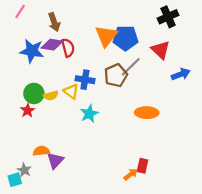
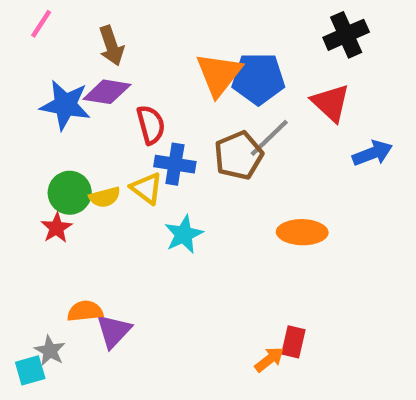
red semicircle: (68, 48) -> (151, 125), moved

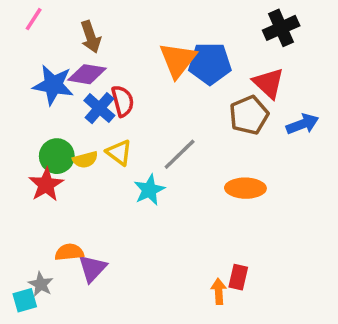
gray line: (269, 138) -> (180, 154), moved
brown pentagon: (239, 155) -> (249, 115), moved
blue cross: (175, 164) -> (99, 108), moved, turned 32
red star: (57, 228) -> (46, 185), size x1.4
orange arrow: (269, 359) -> (219, 291), turned -55

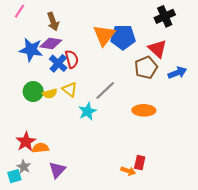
red star: (46, 185) -> (26, 142), moved
purple triangle: (92, 268) -> (57, 170), moved
orange arrow: (219, 291) -> (128, 171), turned 112

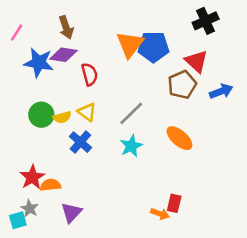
pink line: (20, 11) -> (17, 33), moved
blue cross: (58, 63) -> (80, 142), moved
orange ellipse: (144, 110) -> (179, 138), turned 40
cyan star: (87, 111) -> (131, 146), moved

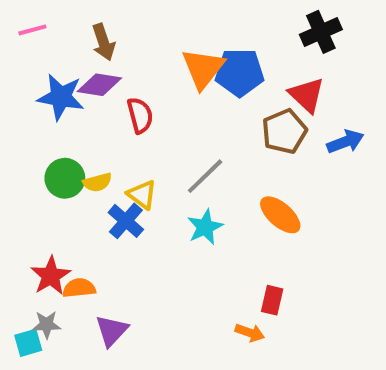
pink line: (17, 33) -> (32, 30), moved, turned 42
yellow triangle: (87, 112) -> (142, 195), moved
red rectangle: (174, 203) -> (272, 300), moved
gray star: (30, 208) -> (47, 325), turned -30

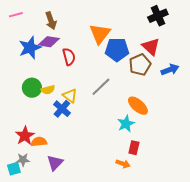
blue pentagon: (240, 73) -> (117, 50), moved
blue star: (61, 97) -> (30, 48), turned -30
cyan star: (205, 227) -> (126, 124), moved

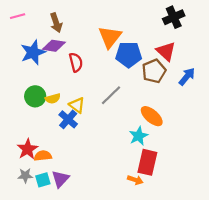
blue arrow: (170, 70) -> (187, 77), turned -30
red rectangle: (134, 148) -> (147, 162), size x1.6
cyan square: (14, 169) -> (43, 180), moved

